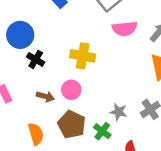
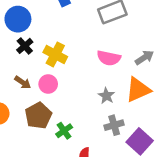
pink semicircle: (125, 29) -> (109, 58), moved
yellow cross: (83, 56) -> (55, 54), moved
gray star: (118, 112) -> (106, 96), moved

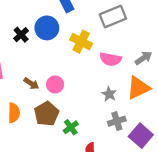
blue circle: (18, 19) -> (47, 28), moved
black cross: (25, 46) -> (21, 35), moved
yellow cross: (55, 54) -> (81, 42), moved

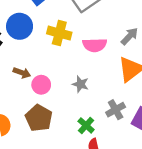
brown arrow: (31, 84) -> (22, 73), moved
gray star: (109, 94) -> (80, 84), moved
green cross: (71, 127) -> (86, 125), moved

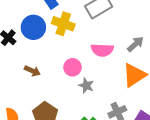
yellow cross: (59, 33) -> (63, 24), moved
pink circle: (41, 85) -> (72, 67), moved

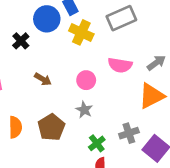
blue circle: (33, 27) -> (47, 19), moved
gray star: (86, 86) -> (84, 110), moved

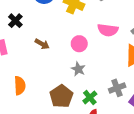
black cross: (21, 41) -> (15, 21), moved
brown pentagon: (51, 127) -> (61, 96), moved

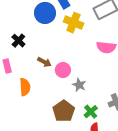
pink circle: (79, 44) -> (63, 70), moved
orange semicircle: (20, 86) -> (25, 87), moved

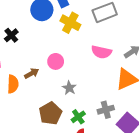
brown arrow: (44, 62) -> (32, 73), moved, turned -64
pink circle: (63, 70) -> (56, 61), moved

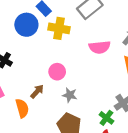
gray star: (69, 88) -> (70, 95), moved
green cross: (78, 117) -> (106, 118), moved

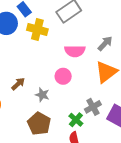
pink circle: (57, 72) -> (63, 76), moved
brown arrow: (37, 91) -> (18, 84), moved

